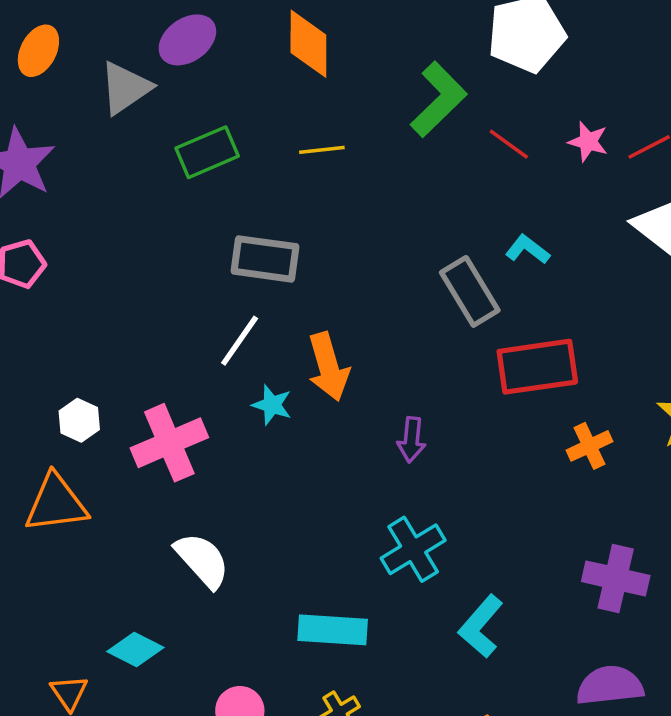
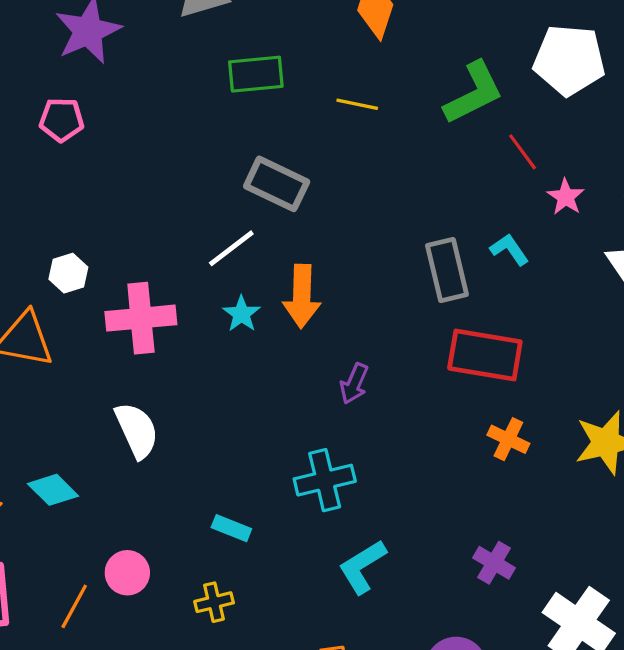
pink star: (588, 142) -> (566, 197), moved
orange cross: (589, 446) -> (508, 439), turned 33
purple cross: (616, 579) -> (494, 563), size x0.7
cyan rectangle: (333, 630) -> (231, 528), size x0.6

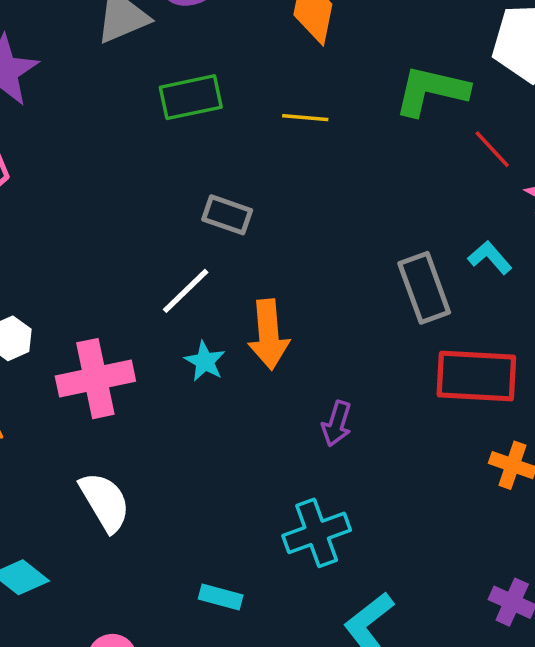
green L-shape: (474, 93) -> (431, 91), turned -134
gray rectangle: (277, 184) -> (227, 215), size x0.7

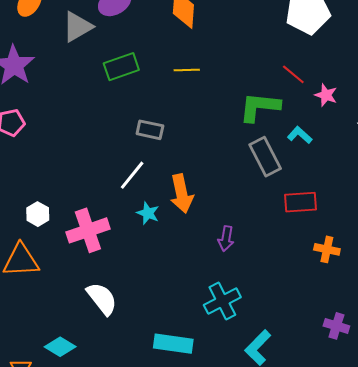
green L-shape: (431, 91) -> (260, 107), moved
red rectangle: (476, 376) -> (300, 202), size x0.7
cyan rectangle: (221, 597) -> (173, 344), size x1.6

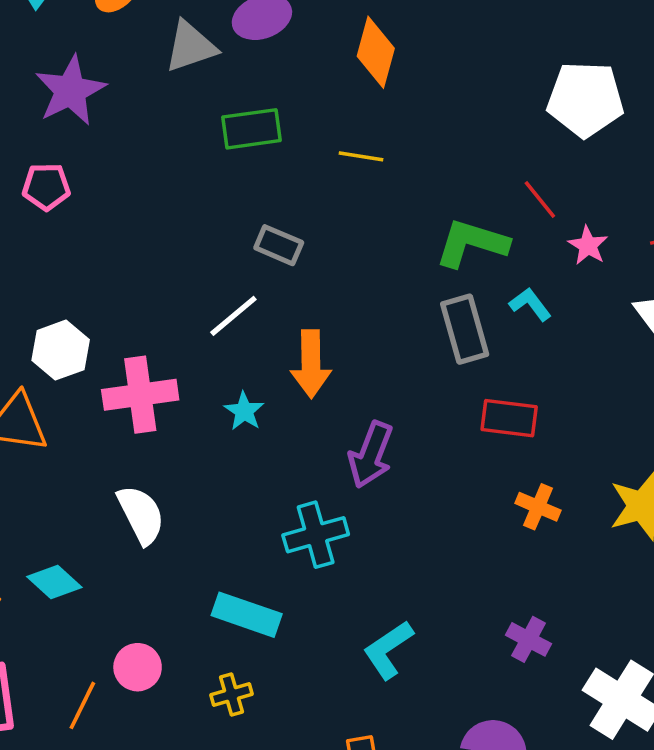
cyan star: (148, 213) -> (244, 411), moved
white hexagon: (38, 214) -> (61, 350), size x1.4
purple arrow: (226, 239) -> (371, 455), size x1.5
cyan cross: (222, 301) -> (316, 535), moved

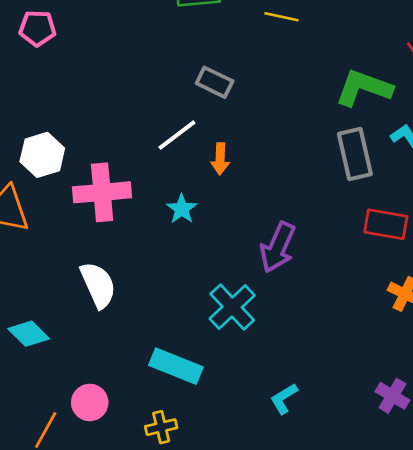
orange arrow: (311, 364) -> (220, 159), moved, size x0.6
cyan cross: (316, 535) -> (232, 307), turned -30
cyan L-shape: (388, 650) -> (284, 398), size x0.7

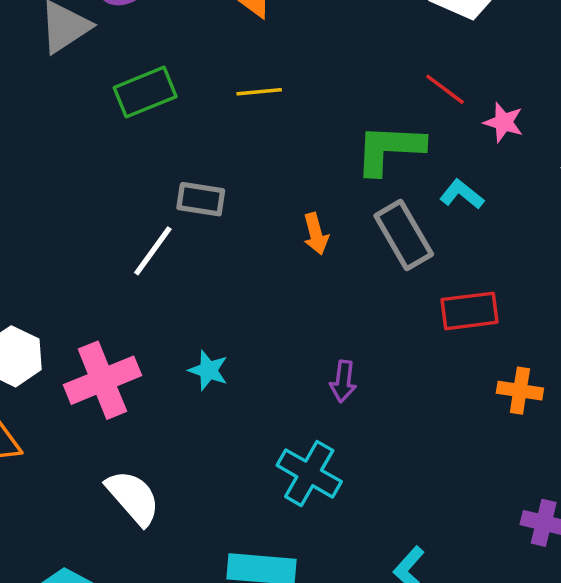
white line: (177, 135) -> (153, 251), moved
orange arrow: (220, 159) -> (316, 234), moved
purple arrow: (278, 247) -> (343, 381), size x0.6

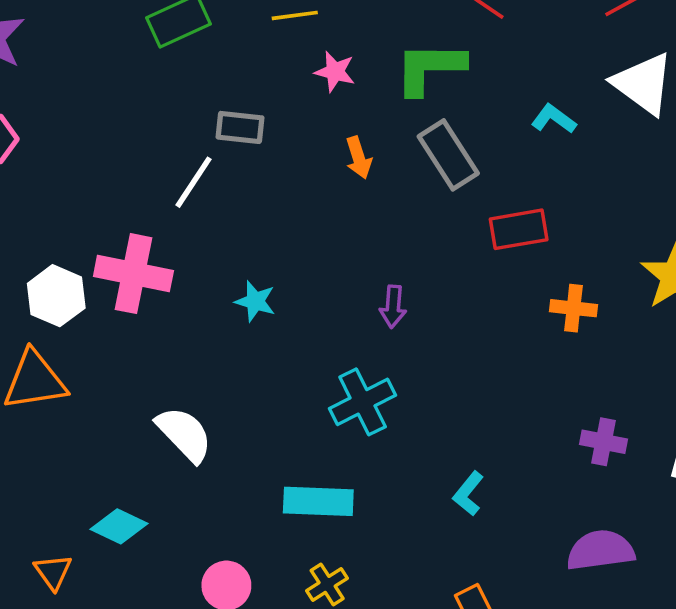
pink star: (504, 122) -> (335, 72), moved
cyan L-shape: (462, 194) -> (554, 119), moved
pink cross: (102, 380) -> (133, 274), moved, turned 36
cyan cross: (309, 473) -> (363, 402), turned 36

